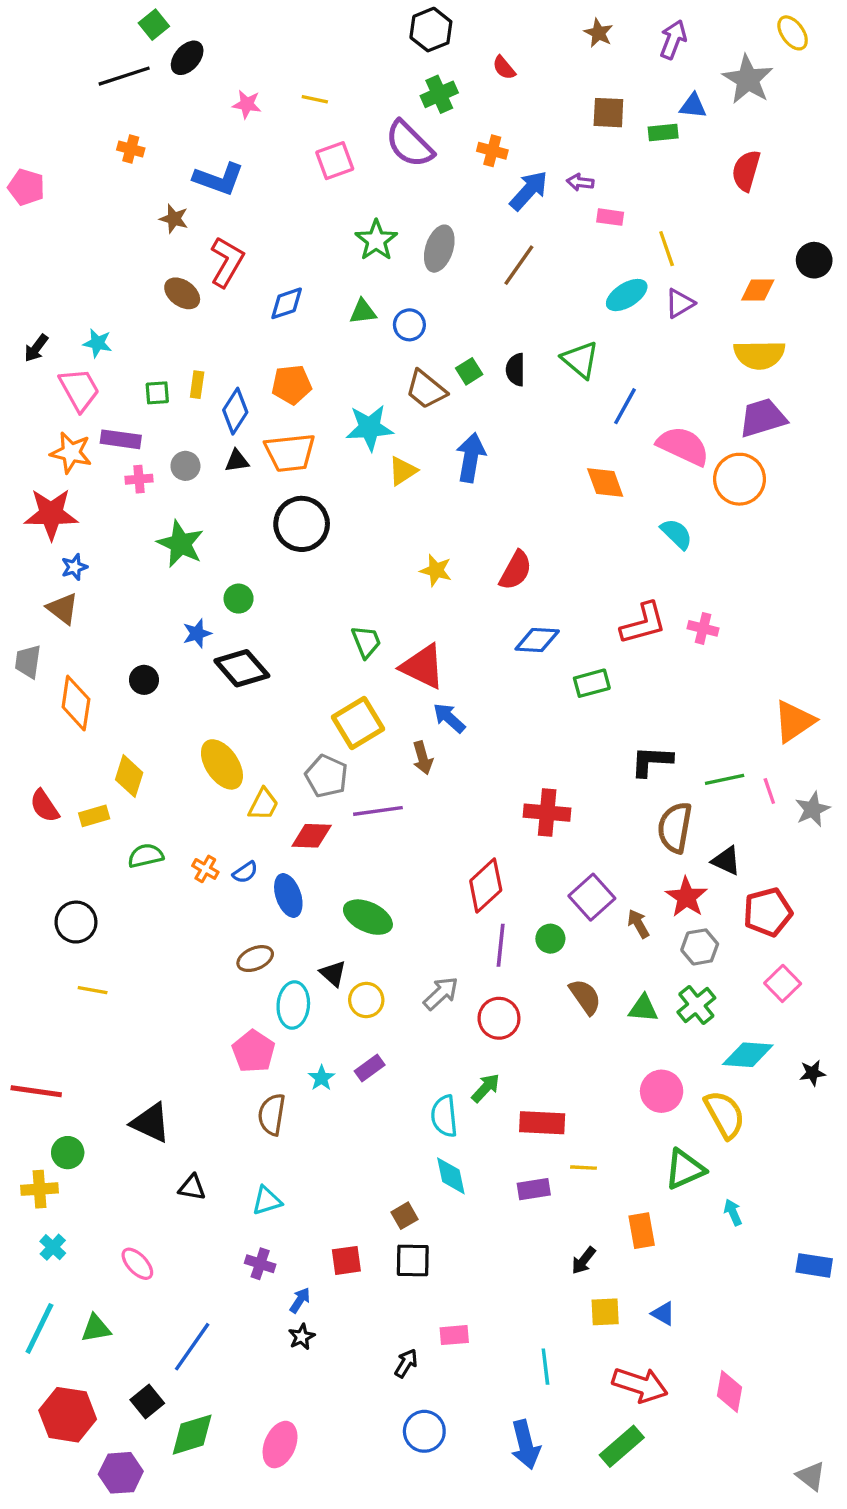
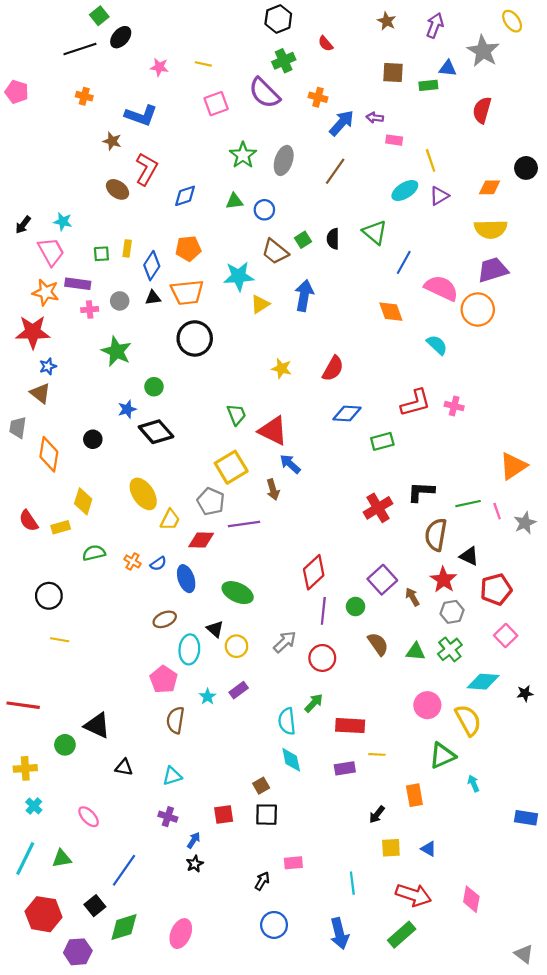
pink pentagon: (26, 187) -> (17, 92), moved
red cross: (547, 813) -> (378, 508), moved, turned -36
green circle: (68, 1153) -> (65, 745), moved

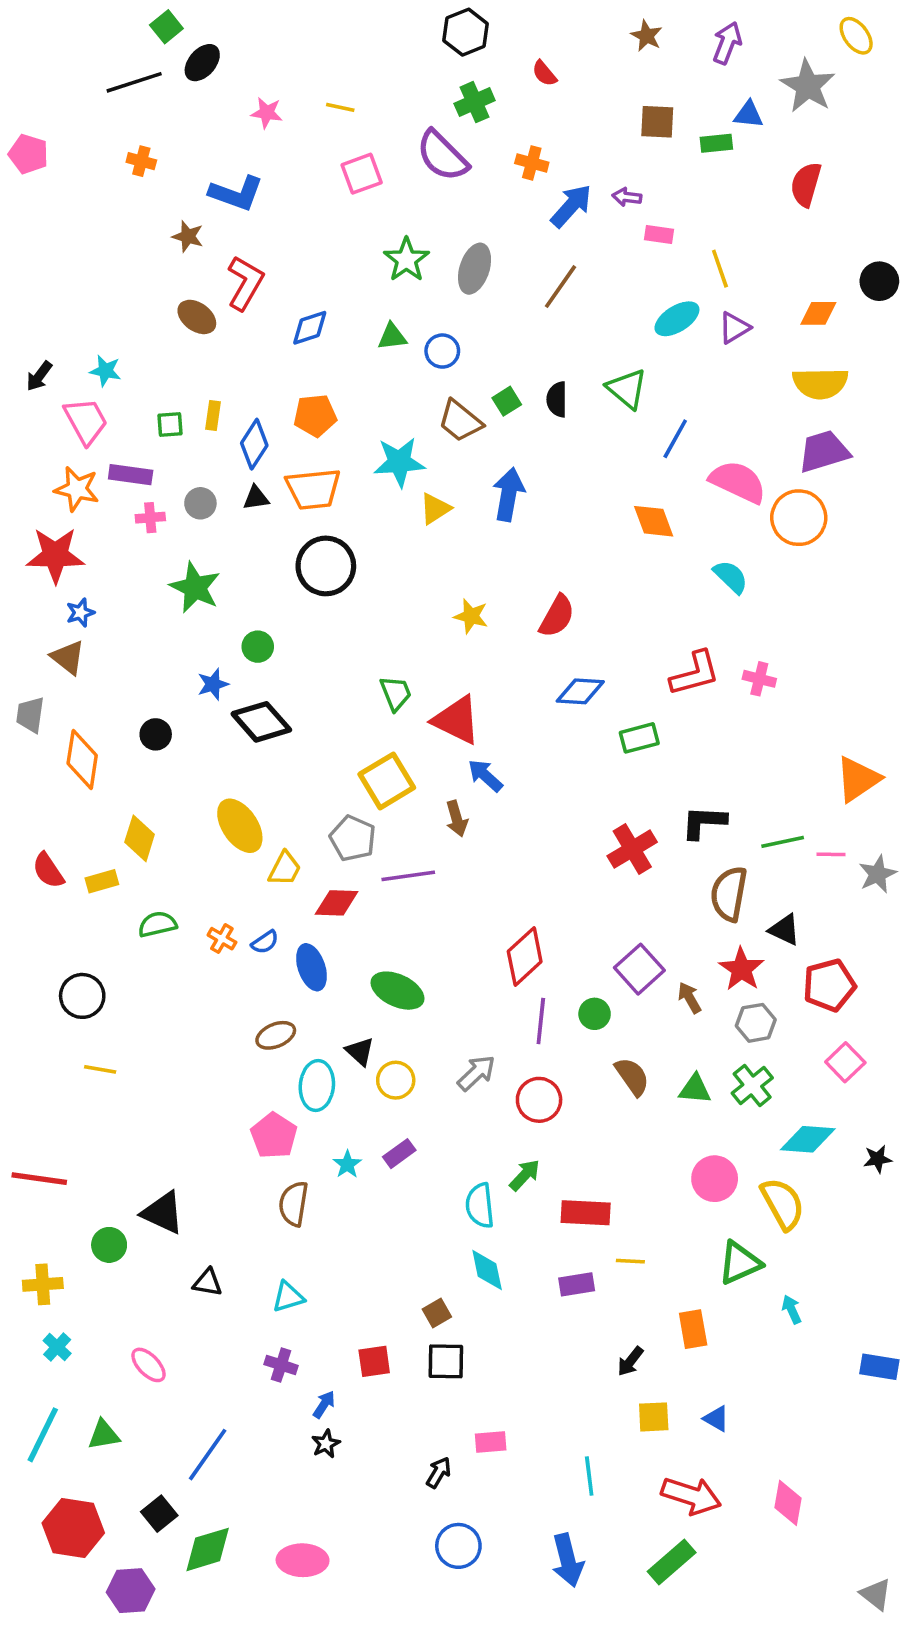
pink line: (497, 511) -> (831, 854), turned -70
pink ellipse: (181, 934) -> (303, 1560), turned 68

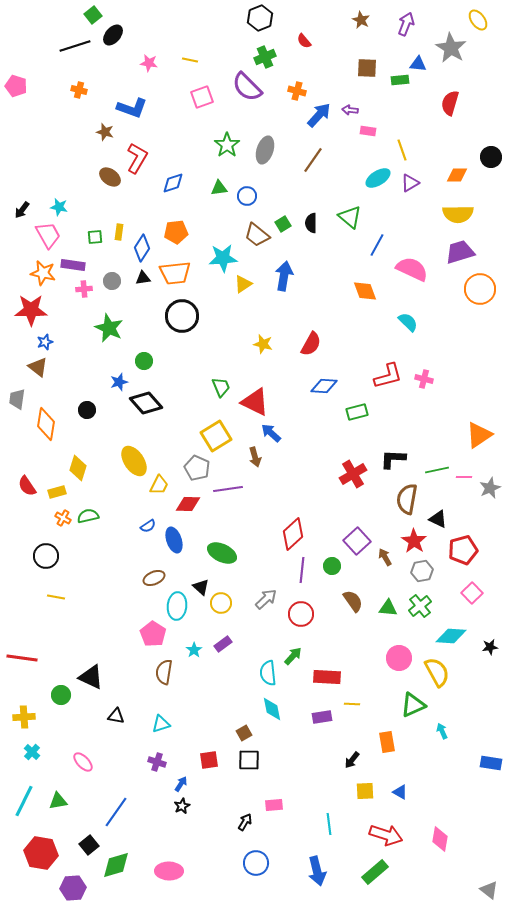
orange circle: (799, 518) -> (480, 289), moved
orange cross: (222, 939) -> (63, 518), moved

